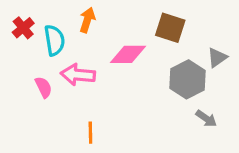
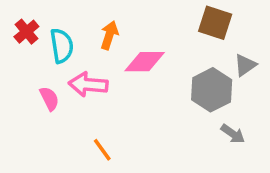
orange arrow: (87, 20) -> (109, 35), moved
brown square: (170, 28) -> (215, 23), moved
orange line: (90, 133) -> (102, 150), turned -35

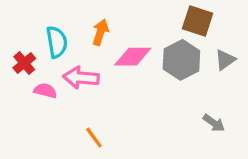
red cross: (26, 32) -> (24, 63), moved
gray hexagon: (212, 90) -> (181, 60), moved
pink semicircle: (49, 99) -> (45, 91), turned -50

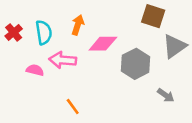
gray hexagon: (181, 60) -> (136, 64), moved
gray triangle: (225, 60) -> (174, 46), size x1.5
red cross: (24, 63) -> (14, 32), moved

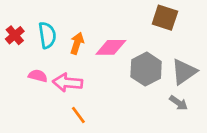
orange arrow: (78, 25) -> (77, 43), moved
gray triangle: (174, 46) -> (184, 72), moved
pink arrow: (63, 60) -> (68, 83), moved

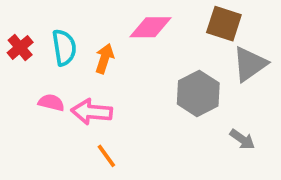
pink diamond: (111, 47) -> (150, 27), moved
gray triangle: (184, 72) -> (250, 64), moved

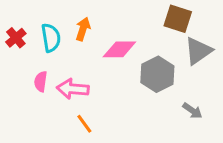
pink diamond: (150, 27) -> (119, 49), moved
orange arrow: (105, 59) -> (83, 29), moved
pink semicircle: (51, 103) -> (41, 82), turned -96

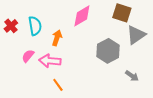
orange arrow: (83, 29) -> (57, 38), moved
pink diamond: (119, 49) -> (82, 16), moved, turned -30
pink semicircle: (41, 82) -> (28, 56), turned 32

